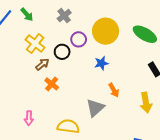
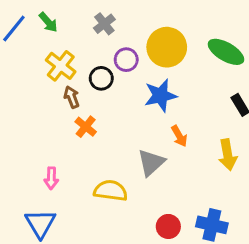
blue star: (101, 63) -> (161, 96), size x1.5
brown arrow: (42, 64) -> (72, 97), turned -72

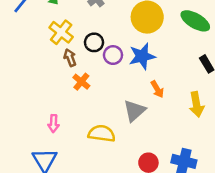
purple circle: (126, 60) -> (113, 55), moved

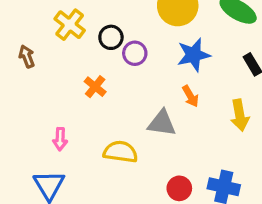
blue star: (142, 56) -> (194, 55), moved
brown arrow: (70, 58) -> (27, 56), moved
gray triangle: (135, 111) -> (162, 123), turned 50

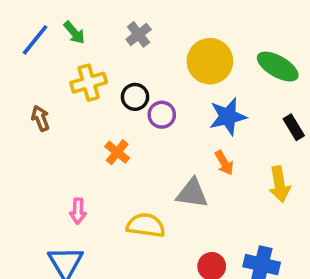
yellow cross: (70, 25) -> (89, 83), turned 36

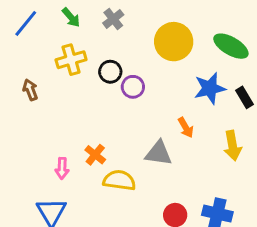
green arrow: (74, 33) -> (71, 17), moved
blue star: (228, 116) -> (210, 88), moved
orange cross: (117, 152) -> (95, 155), moved

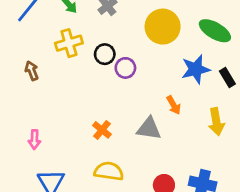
orange cross: (95, 155) -> (102, 130), moved
pink arrow: (62, 168) -> (34, 140), moved
yellow semicircle: (119, 180) -> (109, 171), moved

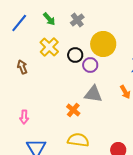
yellow circle: (163, 27) -> (103, 44), moved
yellow cross: (69, 43) -> (49, 47), turned -30
gray triangle: (149, 129) -> (93, 94), moved

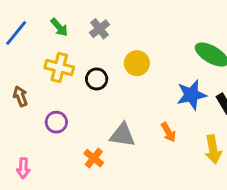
yellow circle: (103, 44) -> (137, 63), size x0.7
yellow cross: (49, 47) -> (59, 67), turned -30
purple circle: (90, 65) -> (56, 122), moved

